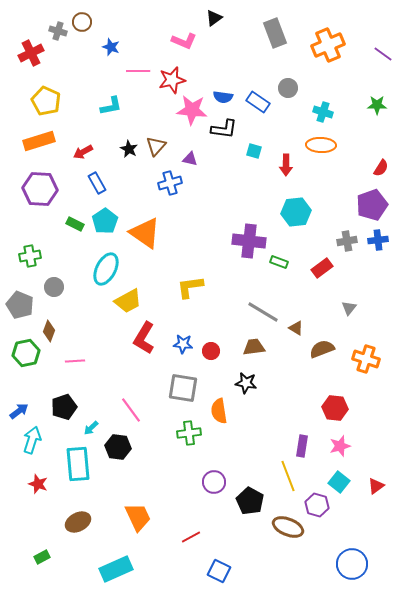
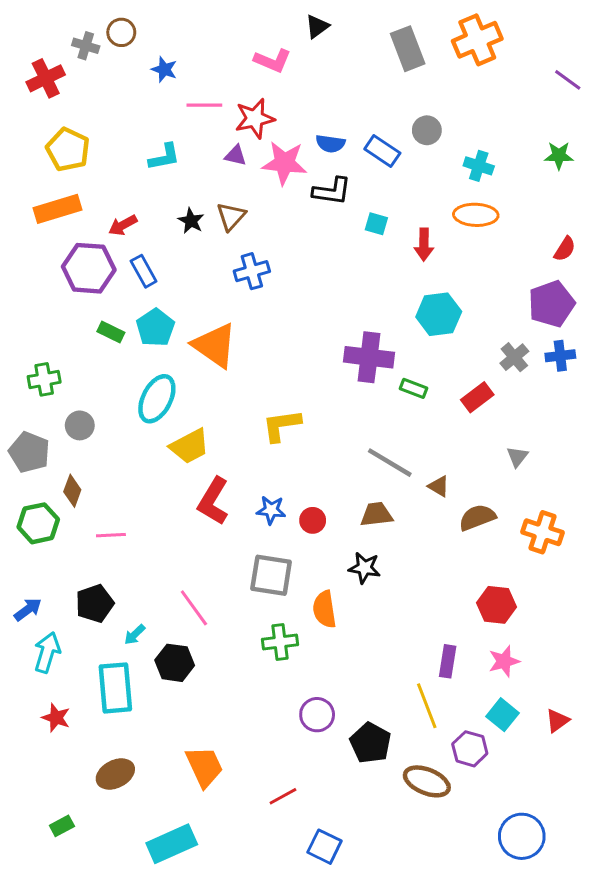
orange cross: (328, 45) -> (477, 40), moved
purple triangle: (190, 159) -> (235, 156), moved
purple hexagon: (40, 189) -> (89, 268), moved
gray cross: (347, 241) -> (514, 357), turned -30

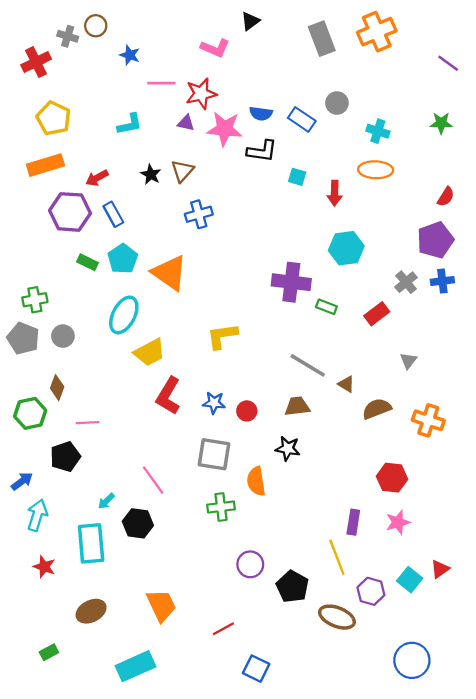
gray pentagon: (29, 452) -> (23, 338), moved
black pentagon: (95, 603) -> (65, 457), moved
cyan square: (502, 715) -> (410, 580), moved

